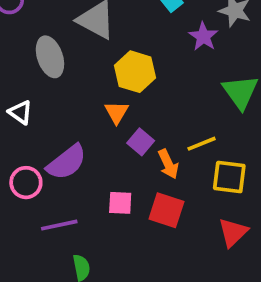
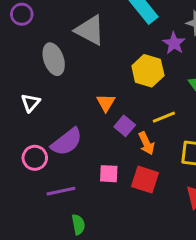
yellow hexagon: (135, 72) -> (148, 71), moved
white triangle: (20, 112) -> (30, 103), turned 36
yellow line: (202, 144) -> (164, 117), moved

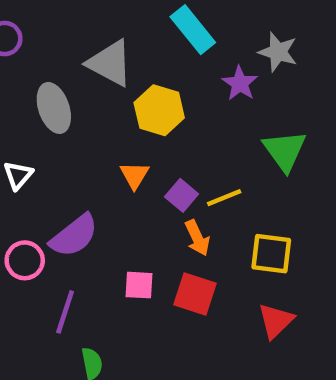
yellow hexagon: (148, 71) -> (159, 110), moved
purple square: (125, 126) -> (182, 195), moved
purple line: (61, 191) -> (65, 312), turned -60

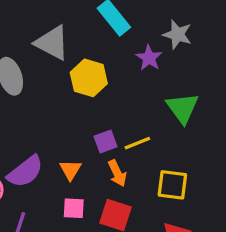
orange triangle: (135, 175) -> (70, 170), moved
purple square: (182, 195) -> (106, 141), turned 30

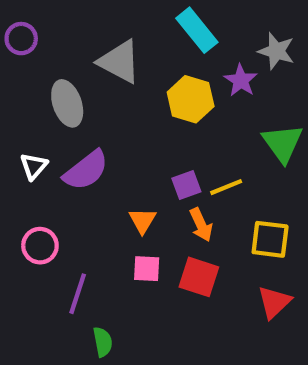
yellow hexagon: (89, 78) -> (191, 99), moved
purple semicircle: (25, 172) -> (86, 170), moved

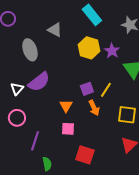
gray triangle: (119, 62) -> (55, 30), size x0.7
purple star: (241, 80) -> (112, 51), moved
white triangle: (34, 166) -> (17, 89), moved
yellow line: (226, 187) -> (106, 90), turned -35
red square: (199, 277) -> (85, 155), moved

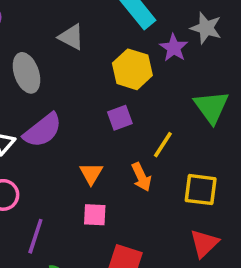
purple star: (112, 51) -> (174, 48), moved
purple square: (87, 89) -> (120, 118), moved

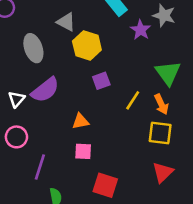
yellow hexagon: (132, 69) -> (87, 46), moved
orange triangle: (91, 173) -> (80, 121), turned 48
orange arrow: (141, 177) -> (161, 104), moved

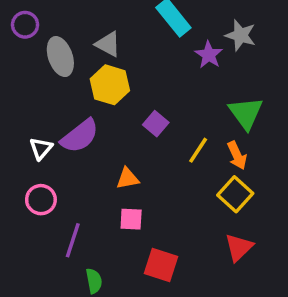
yellow hexagon: (87, 46) -> (110, 85), moved
gray ellipse: (33, 48) -> (60, 57), moved
purple square: (101, 81) -> (156, 124), turned -30
yellow square: (160, 133) -> (235, 194), turned 35

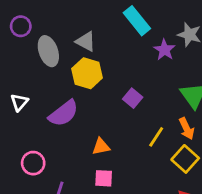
purple square: (156, 124) -> (133, 98), moved
white triangle: (41, 148) -> (19, 102), moved
yellow line: (198, 150) -> (156, 137), moved

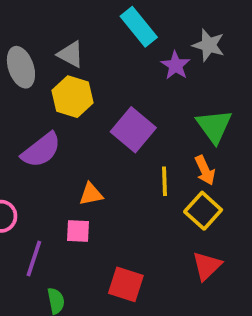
purple square: (133, 98) -> (133, 130), size x1.6
yellow line: (156, 137) -> (164, 181), turned -35
pink square: (104, 178) -> (78, 231), moved

